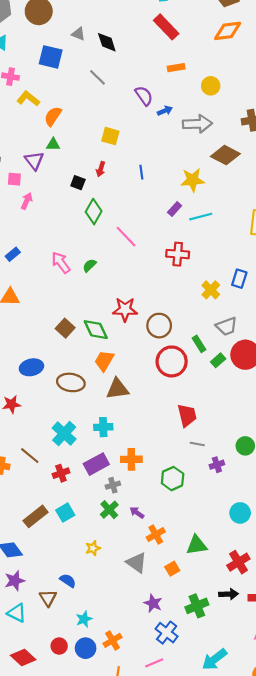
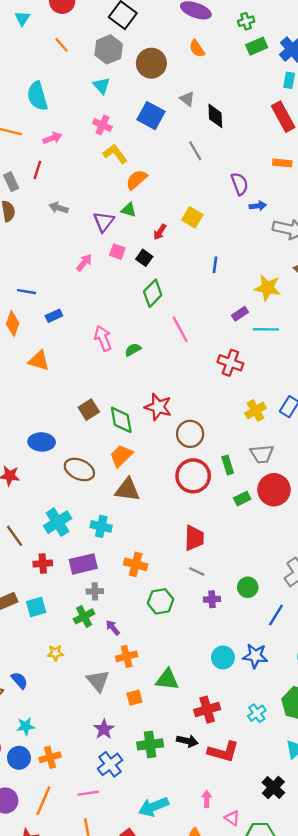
red arrow: (101, 169) -> (160, 232), moved
pink square: (14, 179) -> (117, 252), moved
green rectangle: (218, 360) -> (242, 499), moved
orange cross: (131, 459) -> (136, 564), moved

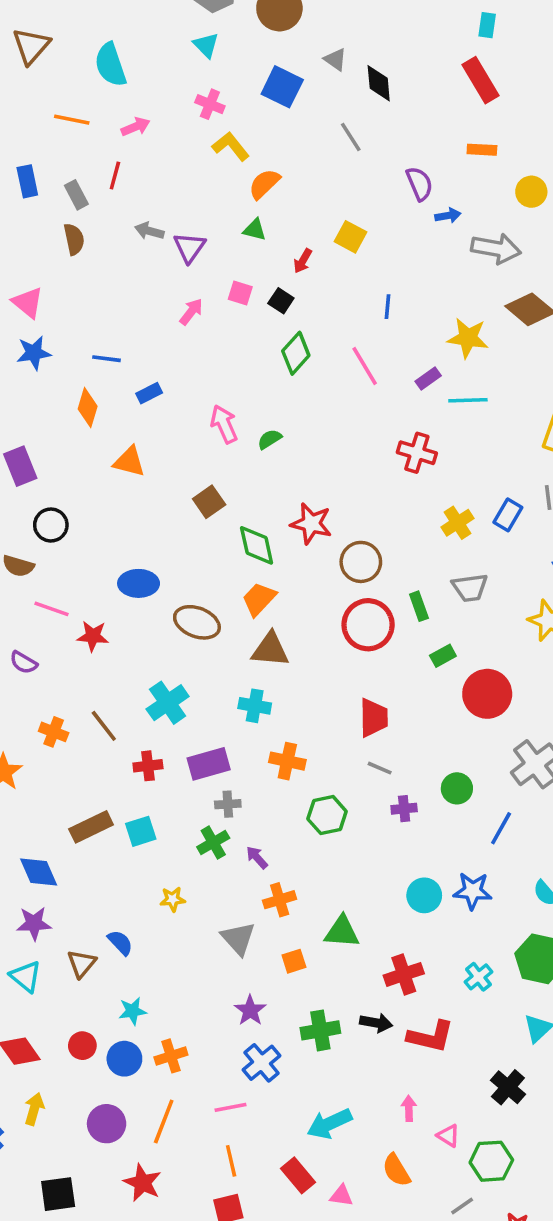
purple triangle: (104, 222) -> (189, 247), moved
pink line: (180, 329) -> (365, 366), moved
brown square: (89, 410) -> (209, 502), moved
red circle: (274, 490) -> (487, 694), moved
cyan cross: (101, 526) -> (255, 706), moved

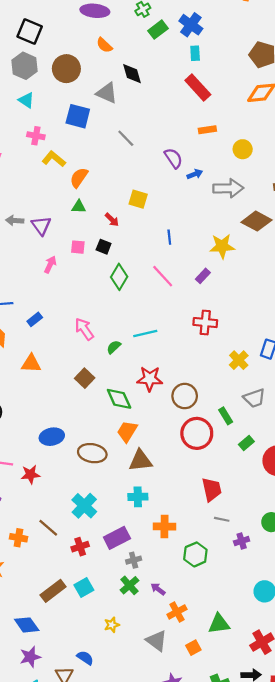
gray triangle: (335, 59) -> (107, 93), size x1.5
black diamond: (379, 83) -> (132, 74), moved
red arrow: (303, 261) -> (112, 220), turned -64
cyan line: (468, 400) -> (145, 333), moved
green semicircle: (270, 439) -> (114, 347), moved

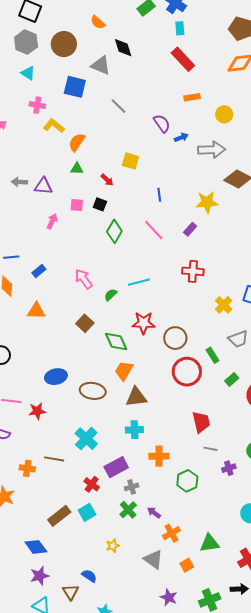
purple triangle: (41, 226) -> (43, 186), turned -48
brown line: (48, 528) -> (54, 459), turned -30
red cross: (80, 547) -> (92, 484), moved, turned -35

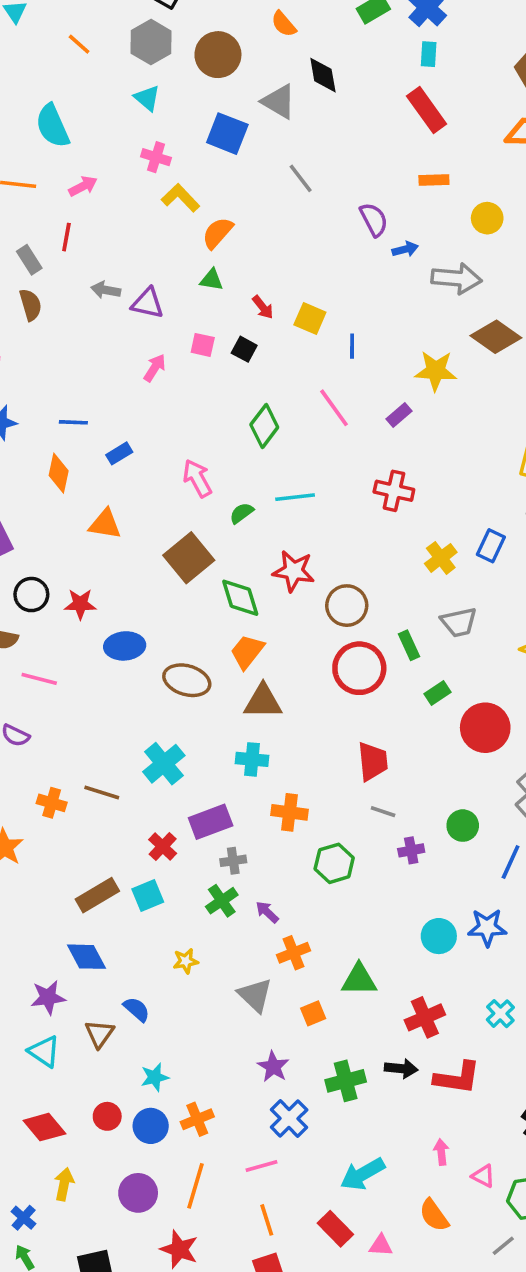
yellow square: (130, 161) -> (310, 319), moved
green diamond: (114, 231) -> (264, 426), moved
brown square: (85, 323) -> (189, 558), size x1.5
red star: (37, 411) -> (80, 604), moved
blue diamond: (36, 547) -> (86, 957), moved

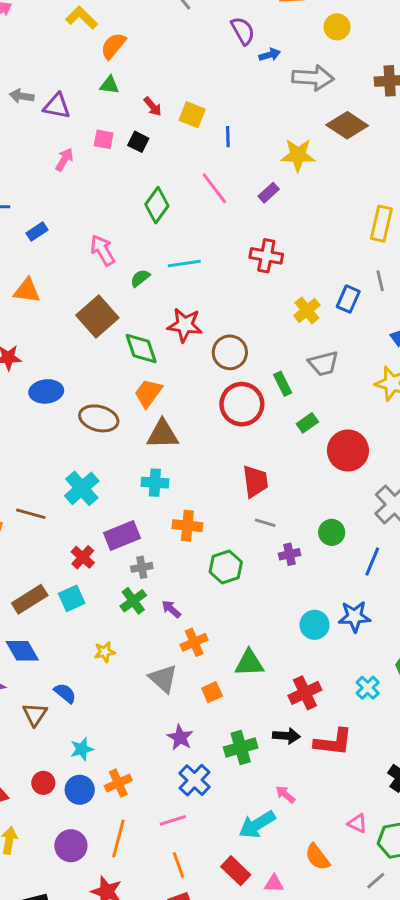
pink arrow: (441, 1152) -> (285, 794), moved, turned -42

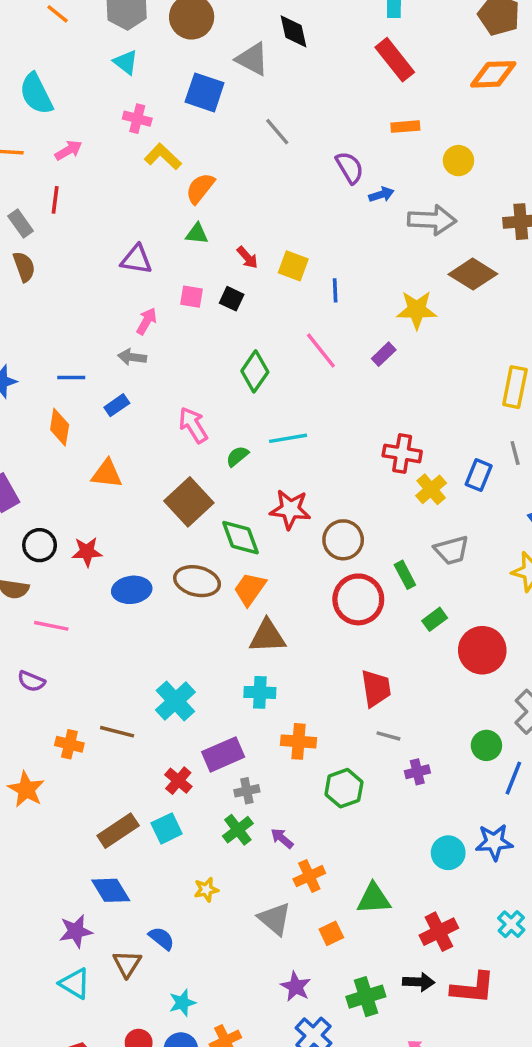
gray arrow: (22, 96) -> (132, 357), moved
red cross: (266, 256) -> (402, 453), moved
brown ellipse: (99, 418) -> (197, 581), moved
green circle: (332, 532) -> (486, 745), moved

